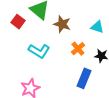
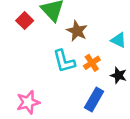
cyan L-shape: (39, 51) -> (64, 61), moved, turned 35

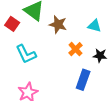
cyan L-shape: (64, 61) -> (26, 54), moved

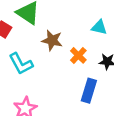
brown star: (58, 24) -> (52, 40), moved

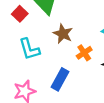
blue rectangle: (89, 91) -> (60, 79), moved

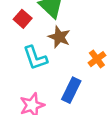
brown star: (63, 34) -> (59, 37), moved

